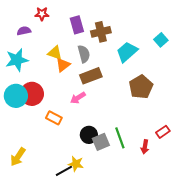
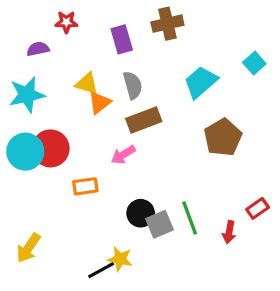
brown cross: (101, 32) -> (167, 24), moved
orange rectangle: (54, 118) -> (85, 186), turned -35

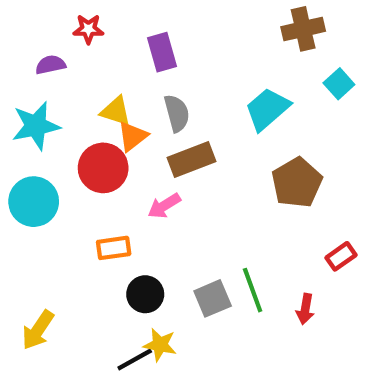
brown cross: (167, 24) -> (303, 29), moved
red circle: (51, 148) -> (103, 168), moved
red rectangle: (258, 208) -> (341, 256), moved
black circle: (141, 213) -> (145, 294), moved

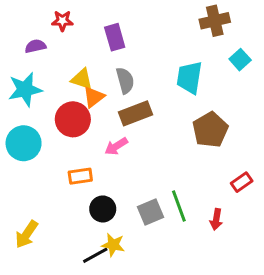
cyan trapezoid: (267, 109) -> (189, 78), turned -40

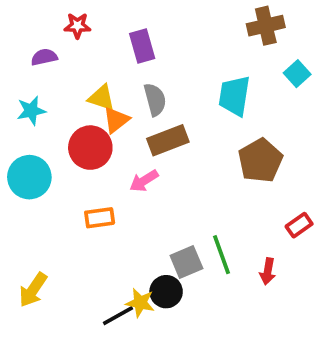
cyan star: (25, 89) -> (31, 111), size x0.7
black circle: (103, 209) -> (166, 292), moved

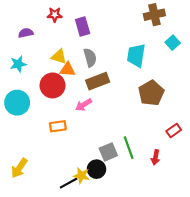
red star: (77, 26) -> (55, 15), moved
orange triangle: (116, 120) -> (68, 69), turned 42

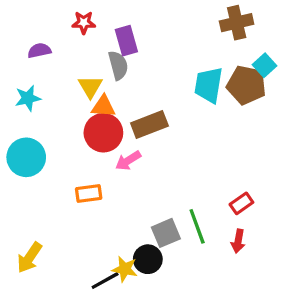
yellow triangle: (59, 57) -> (90, 87), turned 42
gray semicircle: (90, 58) -> (118, 65), moved
red circle: (53, 85) -> (103, 133), moved
brown pentagon: (151, 93) -> (246, 85), moved, turned -30
red rectangle: (174, 131) -> (241, 203), moved

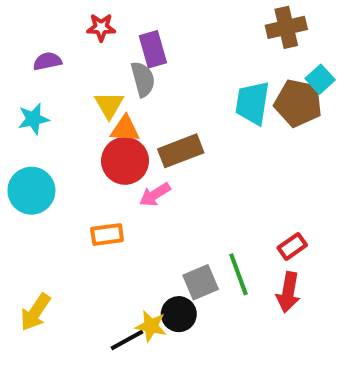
red arrow: (238, 241) -> (288, 292), size x1.4

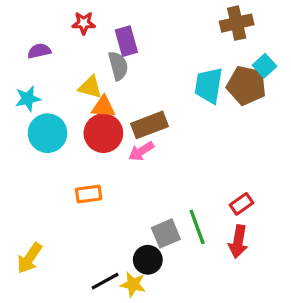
yellow triangle: (109, 105) -> (90, 87), turned -45
cyan circle: (31, 191) -> (47, 133), moved
pink arrow: (155, 195) -> (141, 151), moved
yellow star: (151, 326) -> (133, 284), moved

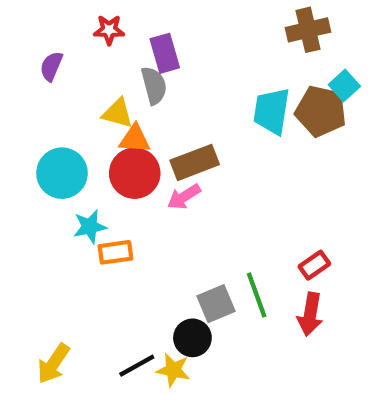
purple semicircle: (39, 51) -> (51, 66), turned -55
cyan star: (28, 99) -> (90, 227), moved
yellow arrow: (29, 258) -> (53, 364), moved

